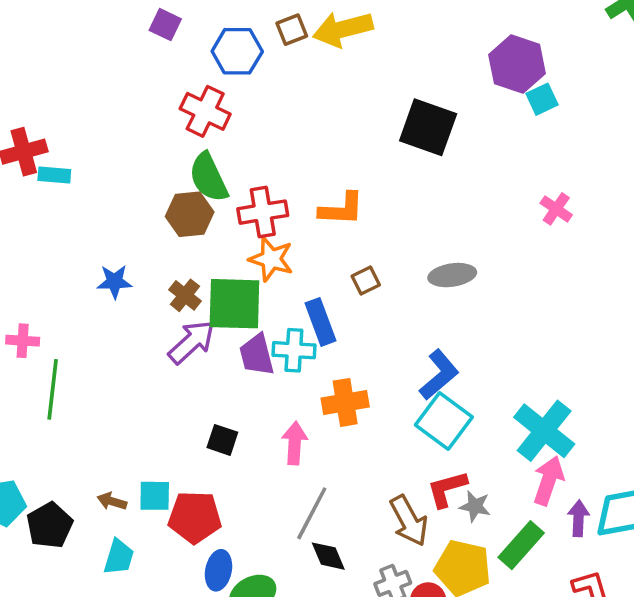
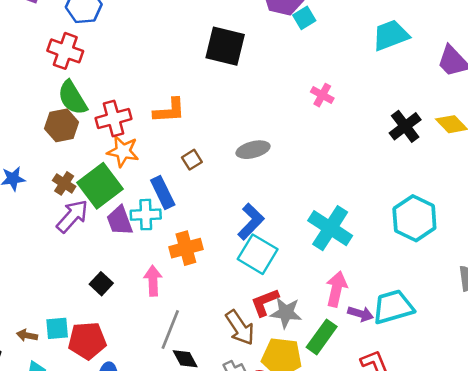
green square: (234, 304) -> (100, 186), turned -33
cyan cross: (544, 431) -> (330, 228), moved
black square: (222, 440) -> (101, 284), turned 30
gray star: (475, 506) -> (286, 313), size x1.4
purple arrow: (578, 518) -> (361, 314), turned 110

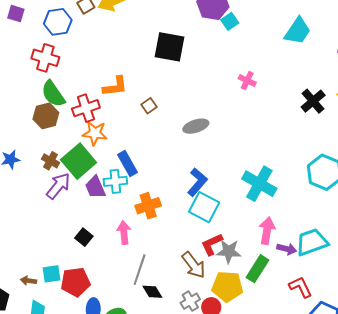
cyan trapezoid: (391, 35) -> (298, 31), turned 148
orange L-shape: (169, 111) -> (115, 86), moved
brown square: (192, 160) -> (149, 106), moved

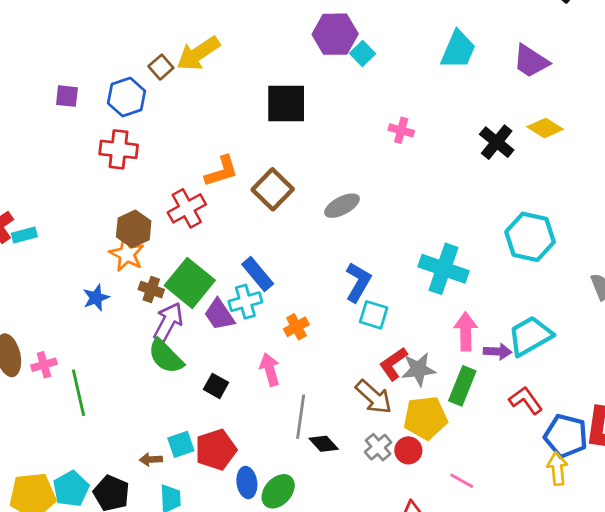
green semicircle: (53, 94) -> (166, 356), moved
brown square: (149, 106) -> (273, 189), size x1.8
orange star: (95, 133) -> (127, 254), moved, turned 30
orange cross: (148, 206) -> (296, 327), size x0.7
cyan square: (204, 207) -> (374, 315), size x0.7

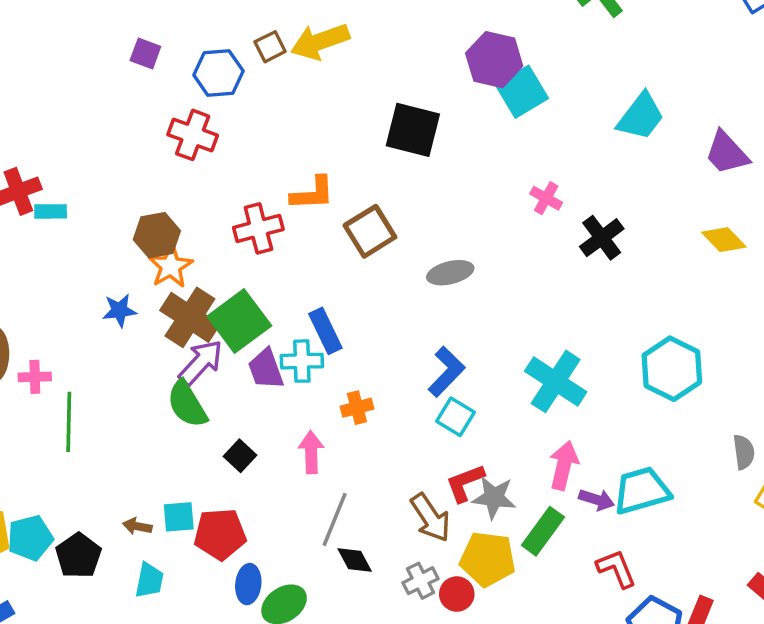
cyan square: (362, 53) -> (522, 92), size x1.6
black cross: (497, 142) -> (602, 238), moved
brown hexagon: (134, 229) -> (157, 235), moved
brown cross: (151, 290) -> (190, 317), size x1.8

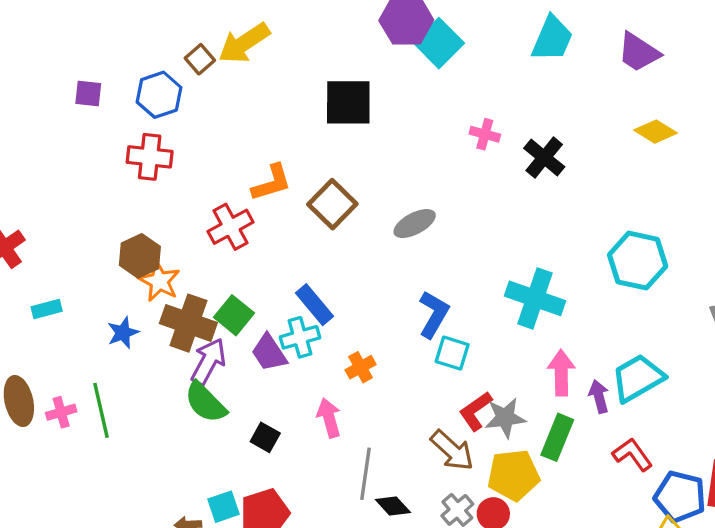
cyan rectangle: (51, 211) -> (47, 309), moved
green square: (239, 321) -> (234, 315), size x0.7
green line: (69, 422) -> (101, 410), moved
purple arrow: (597, 500) -> (599, 396), turned -108

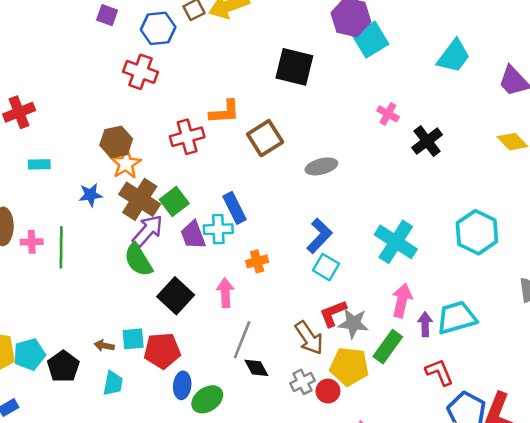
black square: (265, 437) -> (176, 296), size x1.6

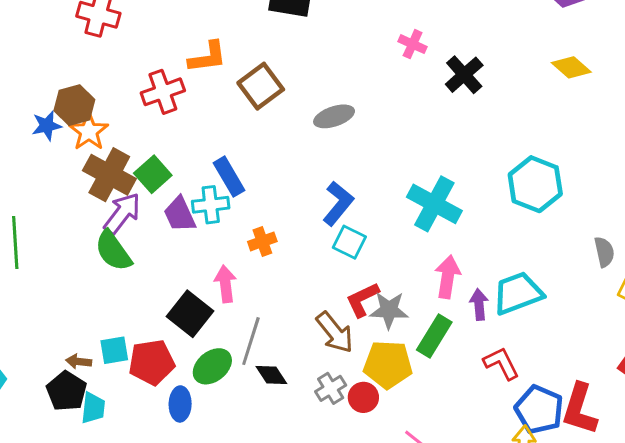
blue star: (90, 195) -> (47, 126), moved
black square: (176, 296) -> (190, 314), moved
black pentagon: (63, 367) -> (67, 391), moved
green ellipse: (207, 399) -> (212, 366), moved

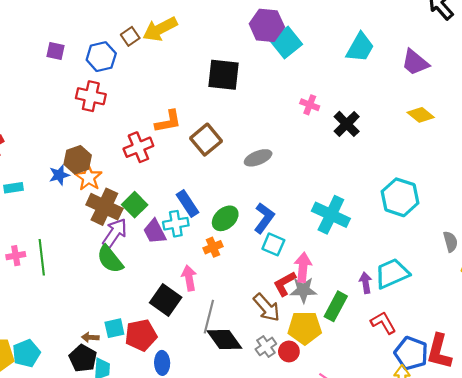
pink arrow: (448, 277) -> (303, 267), moved
green ellipse: (212, 366) -> (225, 218), moved
black diamond: (271, 375) -> (224, 339), size x1.6

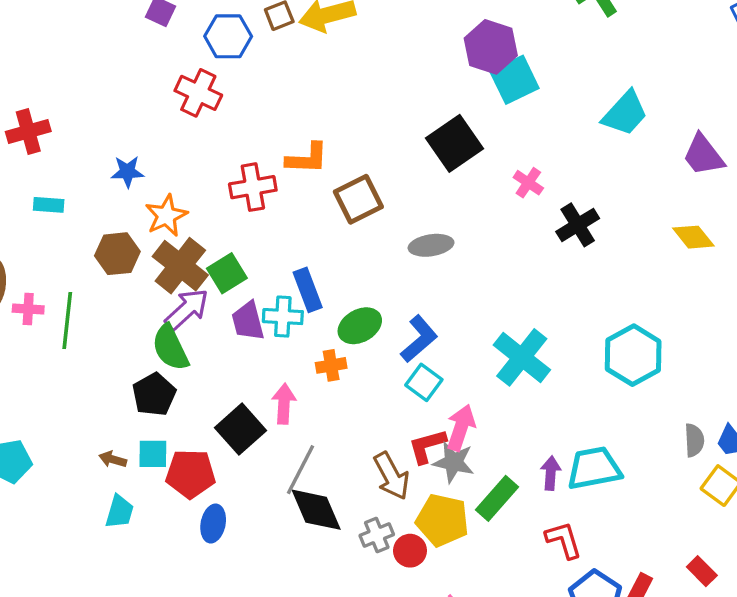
black square: (223, 75) -> (455, 143), moved, turned 36
brown hexagon: (78, 160) -> (117, 254), moved
blue star: (59, 175) -> (127, 172), moved
black pentagon: (83, 358) -> (154, 394), moved

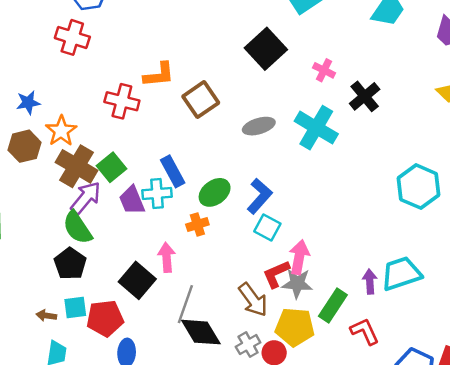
red cross: (253, 187) -> (122, 101), turned 32
brown hexagon: (117, 254) -> (24, 146), moved
cyan cross: (522, 357) -> (316, 128), moved
red L-shape: (564, 540) -> (365, 331), moved

